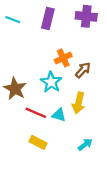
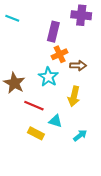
purple rectangle: (48, 19) -> (53, 32), moved
brown arrow: (83, 70) -> (78, 66), turned 49
cyan triangle: (59, 115) -> (55, 121), moved

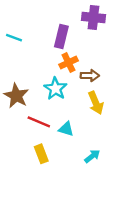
cyan line: (12, 18) -> (14, 38), moved
yellow arrow: (74, 96) -> (96, 103), moved, turned -36
cyan triangle: (55, 121) -> (66, 129), moved
yellow rectangle: (36, 133) -> (41, 154), turned 42

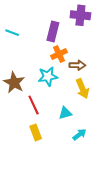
cyan star: (55, 89) -> (48, 76), turned 30
red line: (39, 122) -> (34, 105), turned 42
cyan triangle: (66, 129) -> (65, 113), moved, turned -32

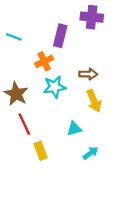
orange cross: (59, 54) -> (44, 61), moved
red line: (34, 105) -> (24, 124), moved

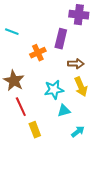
purple rectangle: (60, 36) -> (61, 39), moved
cyan star: (55, 87) -> (54, 90), moved

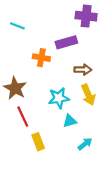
cyan line: (12, 32) -> (17, 26), moved
purple rectangle: (61, 39) -> (66, 42), turned 60
orange cross: (38, 53) -> (41, 58), turned 35

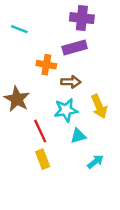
purple cross: (86, 16) -> (82, 18), moved
brown arrow: (83, 70) -> (71, 82), moved
red line: (23, 117) -> (40, 131), moved

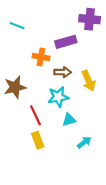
purple cross: (82, 18) -> (90, 19), moved
brown star: (17, 99) -> (15, 87), turned 30
yellow arrow: (99, 106) -> (89, 81), moved

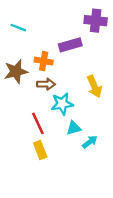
brown arrow: (63, 72) -> (46, 84), moved
brown star: (15, 87) -> (16, 71), moved
cyan arrow: (84, 142) -> (90, 142), moved

